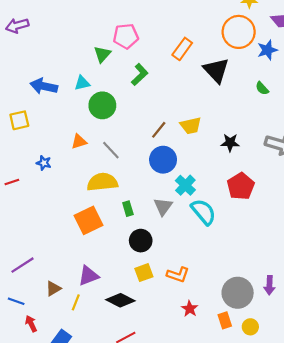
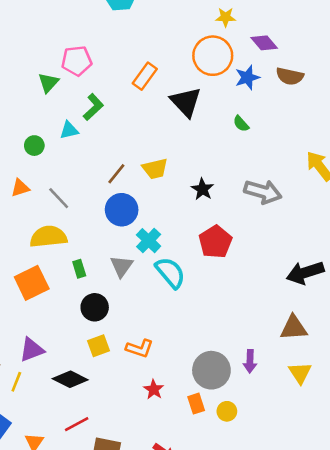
cyan triangle: (82, 83) -> (69, 130), moved
green circle: (102, 105) -> (34, 146), moved, size x0.6
black star: (230, 143) -> (202, 189), turned 30

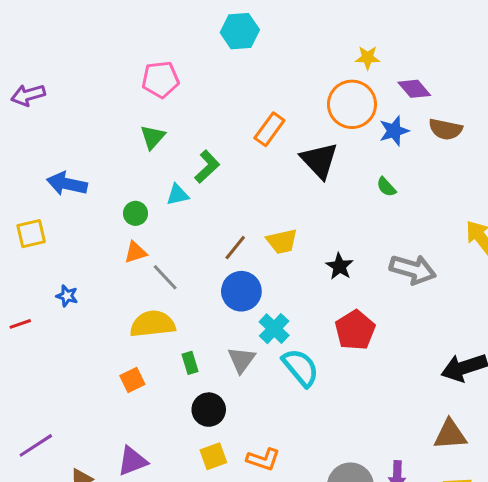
pink pentagon: (77, 61) -> (160, 79), moved
orange triangle: (20, 188) -> (135, 252), moved
orange square: (32, 283) -> (132, 380), size x0.6

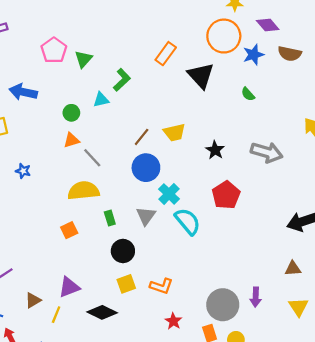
pink pentagon: (160, 79) -> (54, 50), moved, turned -30
brown triangle: (450, 435) -> (293, 269), size x0.7

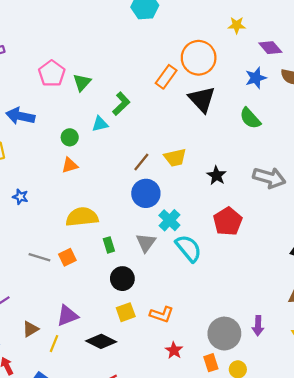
orange circle: (224, 36) -> (199, 58), moved
green semicircle: (248, 94) -> (250, 118), size x1.5
gray line: (92, 158) -> (39, 257), moved, turned -30

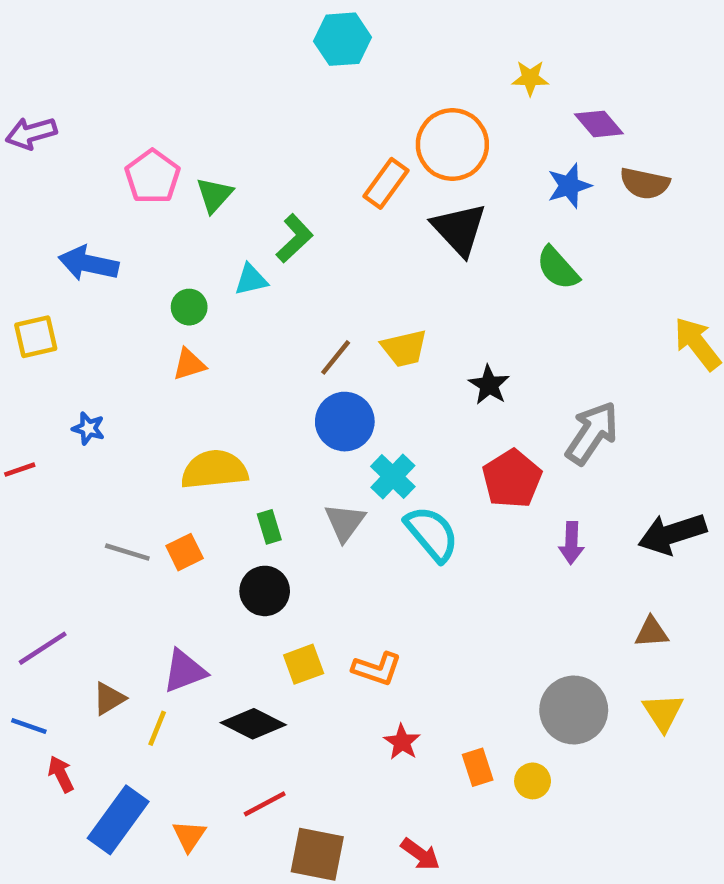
gray arrow: (269, 178) -> (592, 433), moved, turned -72
black circle: (122, 279) -> (265, 591), moved
purple arrow: (258, 326) -> (571, 543), moved
gray circle: (224, 334) -> (574, 710), moved

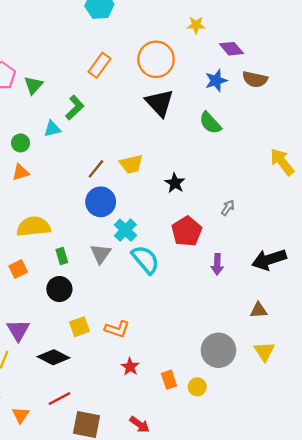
orange rectangle: (386, 183) -> (99, 65), moved
gray arrow: (592, 433) -> (228, 208), size x0.5
purple triangle: (185, 671) -> (18, 330), turned -40

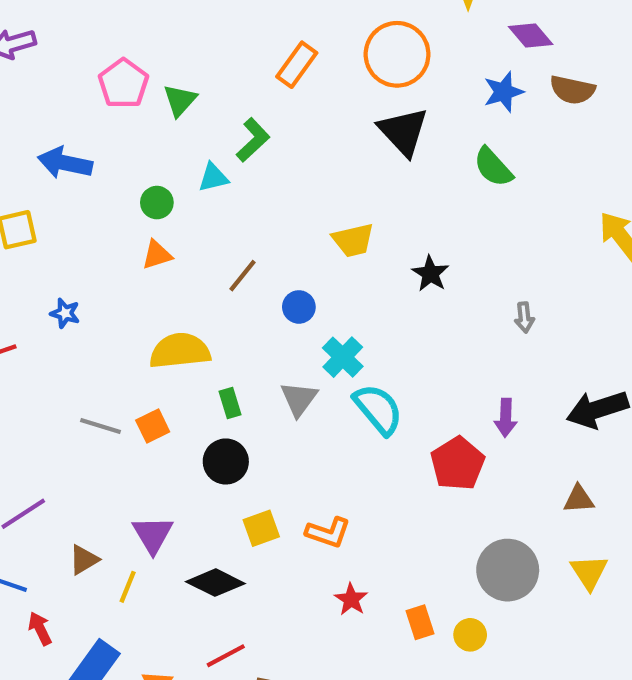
brown line: (96, 169) -> (242, 276), moved
blue circle: (101, 202) -> (299, 307), size x0.6
gray arrow: (228, 208) -> (524, 317), turned 140
red pentagon: (187, 231) -> (458, 464), moved

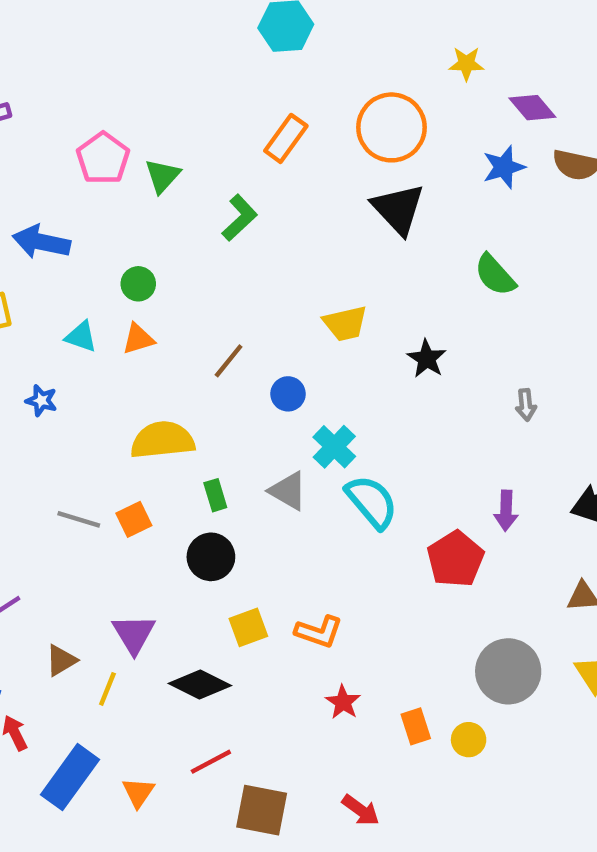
green semicircle: (493, 167) -> (495, 275), moved
cyan triangle: (213, 177) -> (81, 337), moved, turned 32
gray triangle: (299, 399) -> (288, 491), turned -36

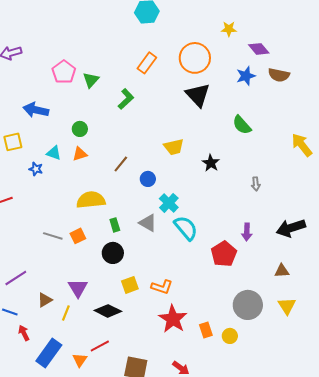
blue star: (41, 400) -> (36, 169), moved
red star: (343, 702) -> (173, 319), size x1.8
red line: (211, 762) -> (100, 346), moved

